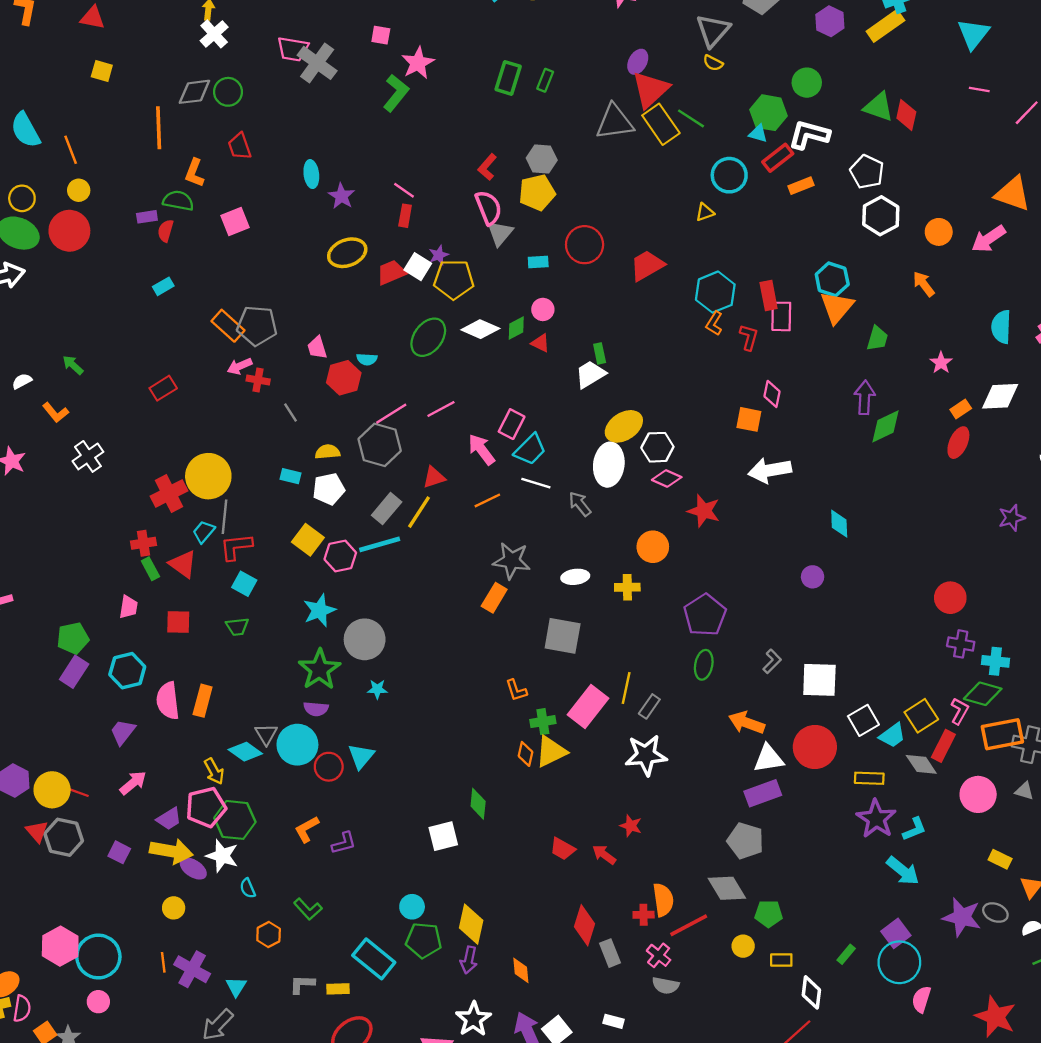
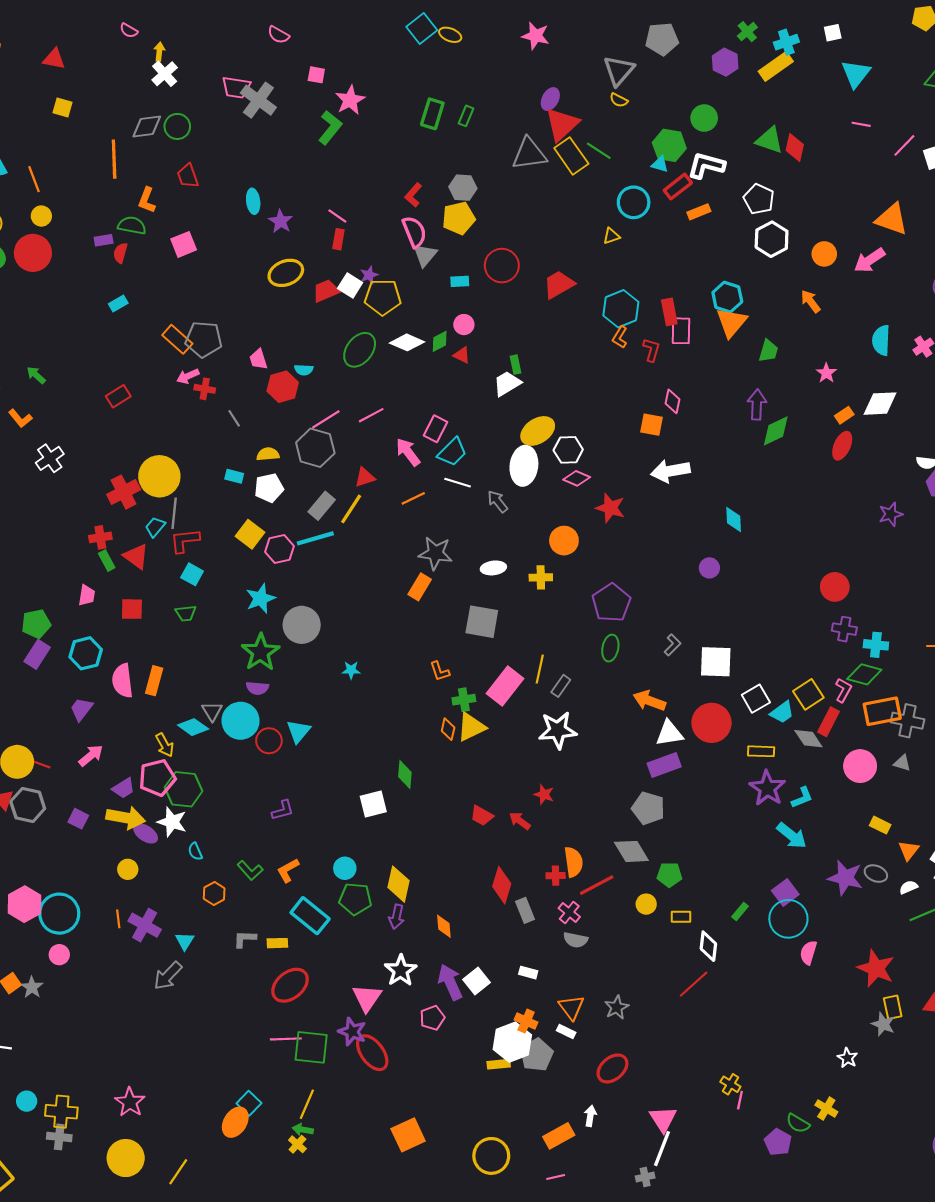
cyan star: (377, 689) -> (351, 670), moved
orange L-shape: (307, 829) -> (288, 870), moved

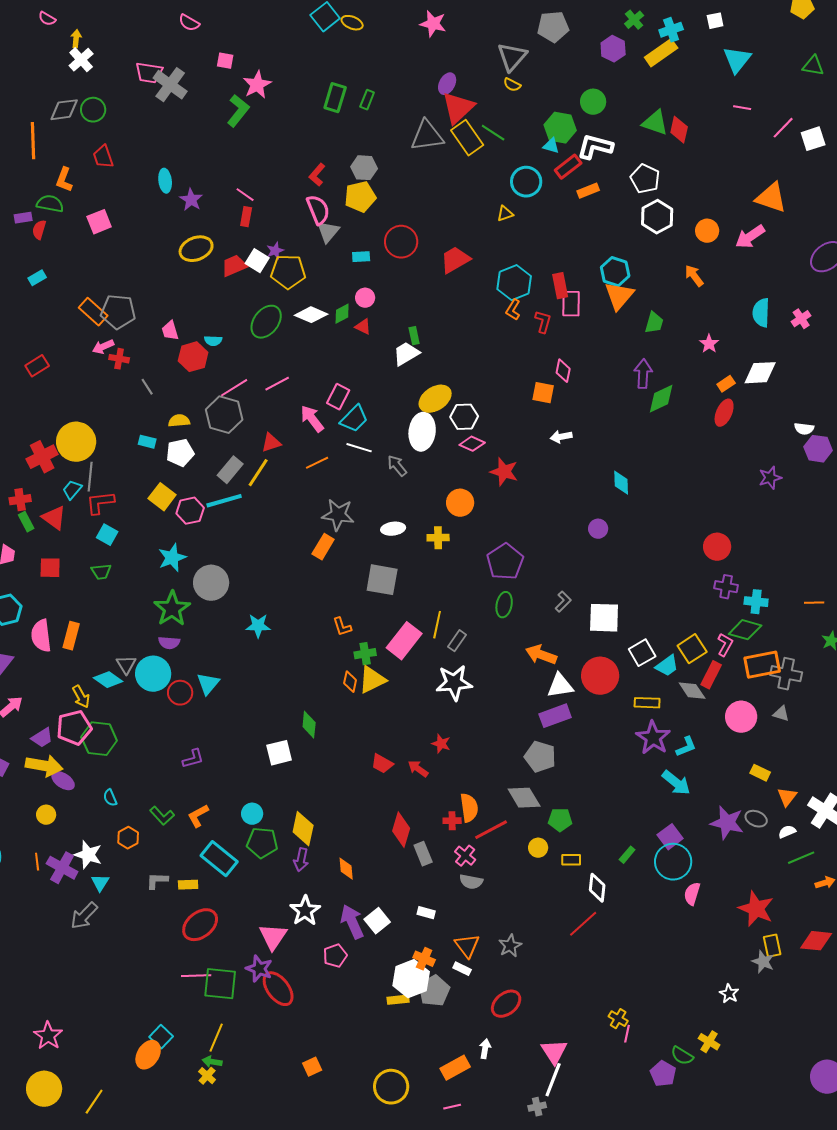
white arrow: (670, 471) -> (561, 437), size x0.6
cyan star: (351, 670) -> (258, 626), size x1.4
white star: (172, 822) -> (88, 855), moved
orange square: (408, 1135) -> (312, 1067), size x0.6

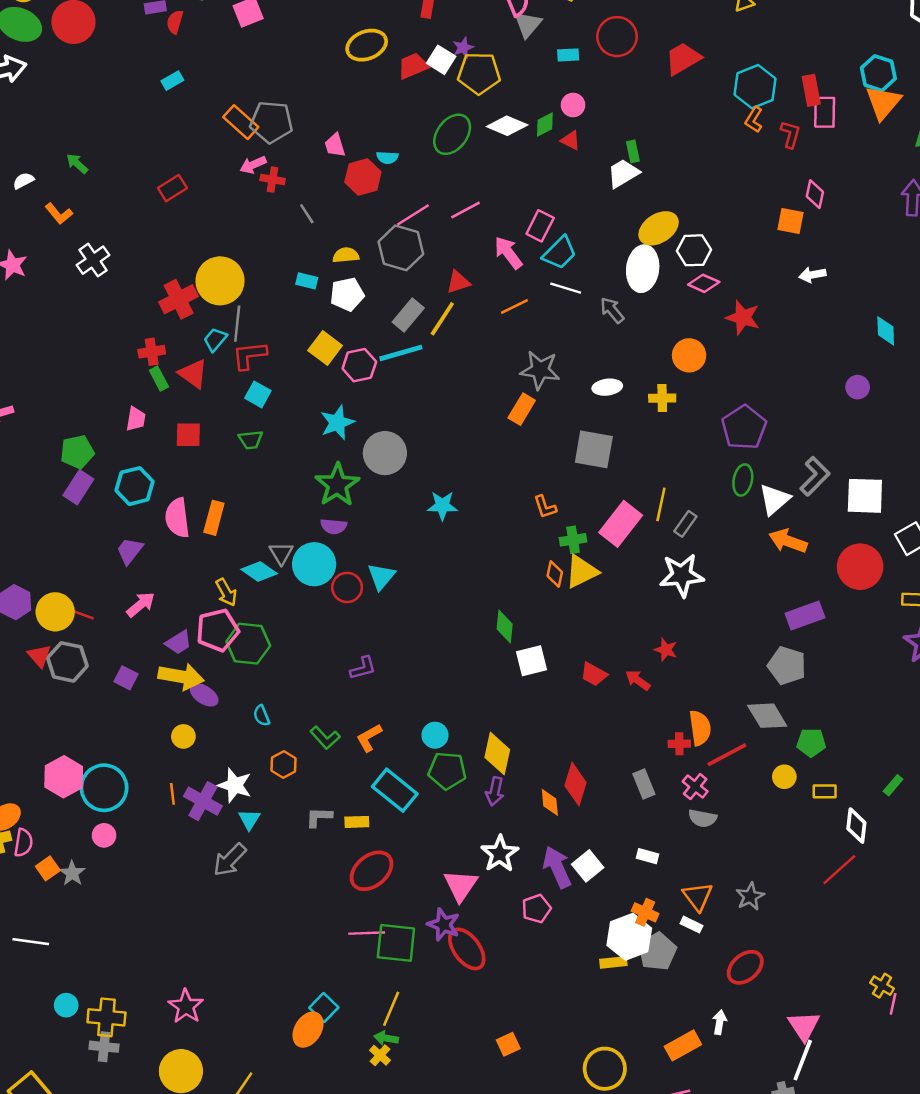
gray L-shape: (563, 602) -> (815, 476), size x1.5
white triangle: (560, 686) -> (775, 499), moved, turned -32
white square: (279, 753) -> (532, 661), moved
red diamond: (401, 830) -> (575, 784), moved

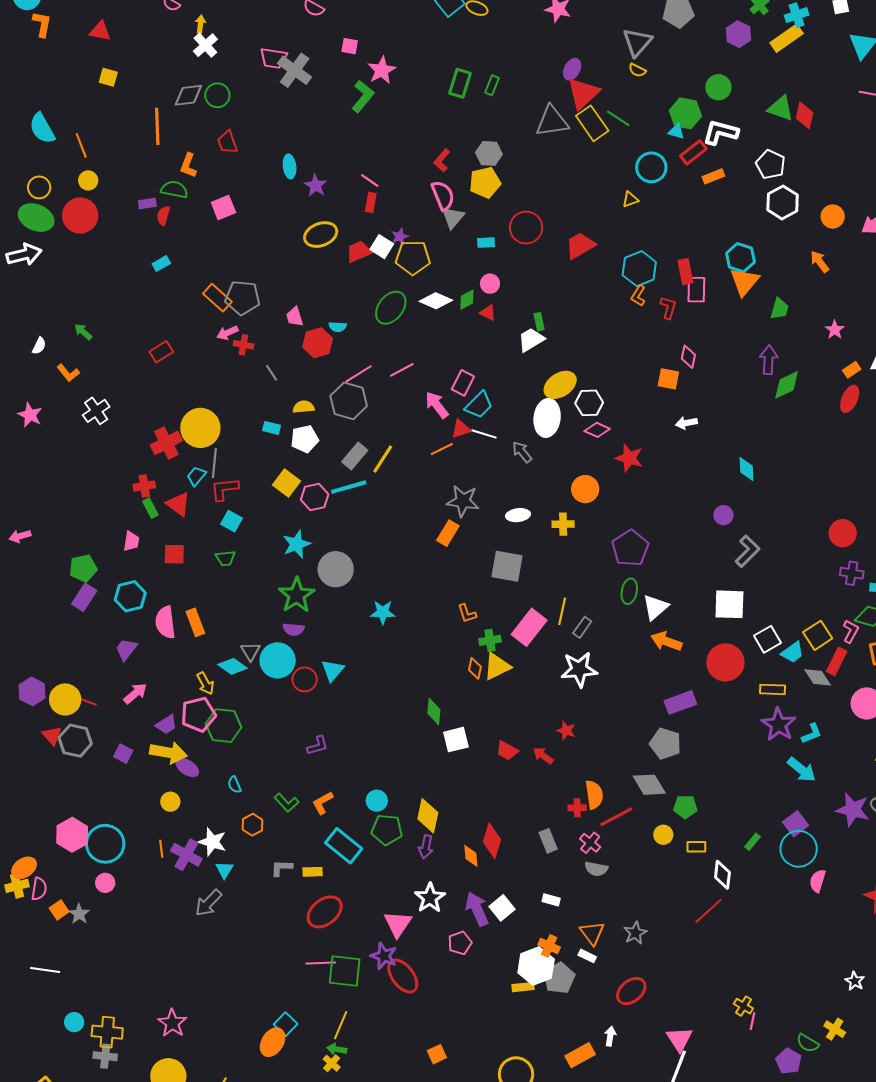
white semicircle: (23, 181) -> (39, 346), turned 144
red triangle: (458, 282) -> (461, 429), moved
gray L-shape: (815, 476) -> (747, 551), moved
orange rectangle: (214, 518) -> (195, 622), turned -36

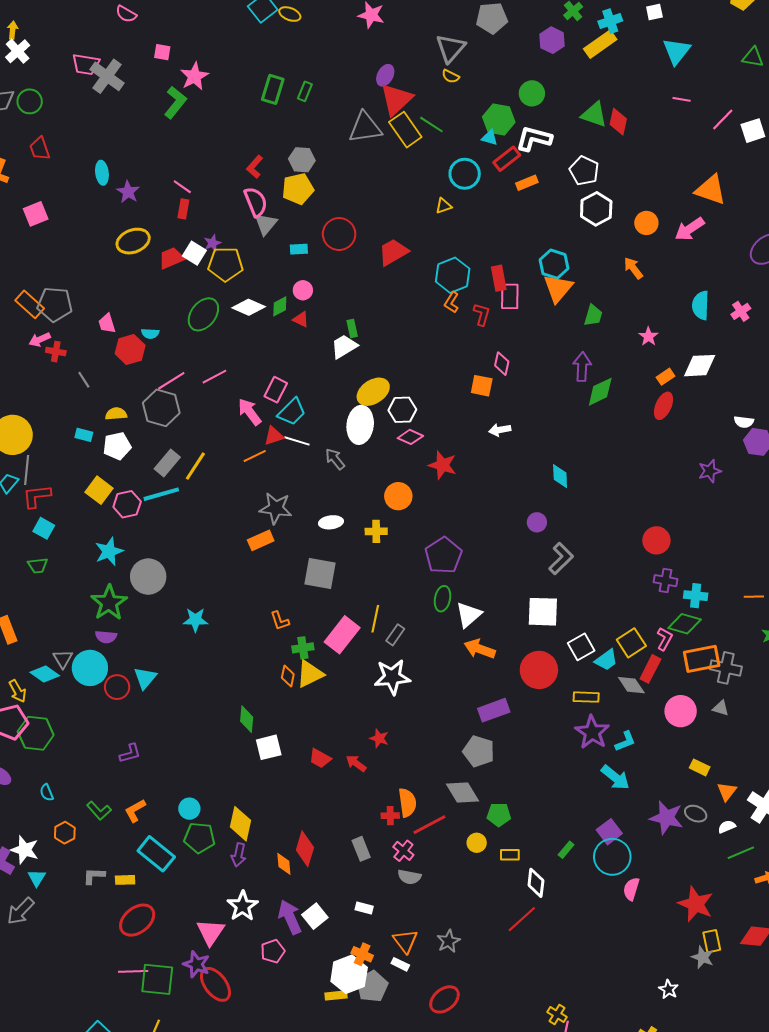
orange rectangle: (448, 533) -> (261, 540), turned 35

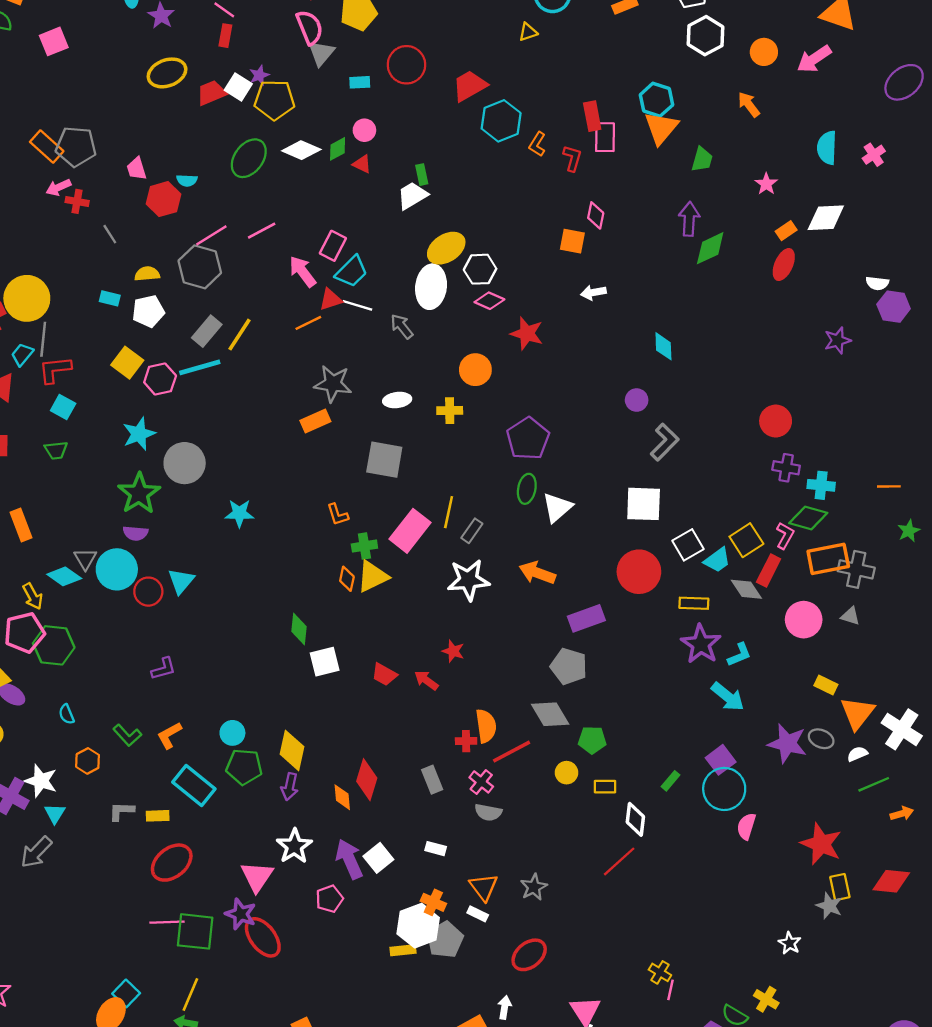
cyan hexagon: (453, 275) -> (501, 121), moved
orange arrow: (480, 649) -> (537, 573), moved
orange triangle: (727, 792) -> (857, 713), size x1.5

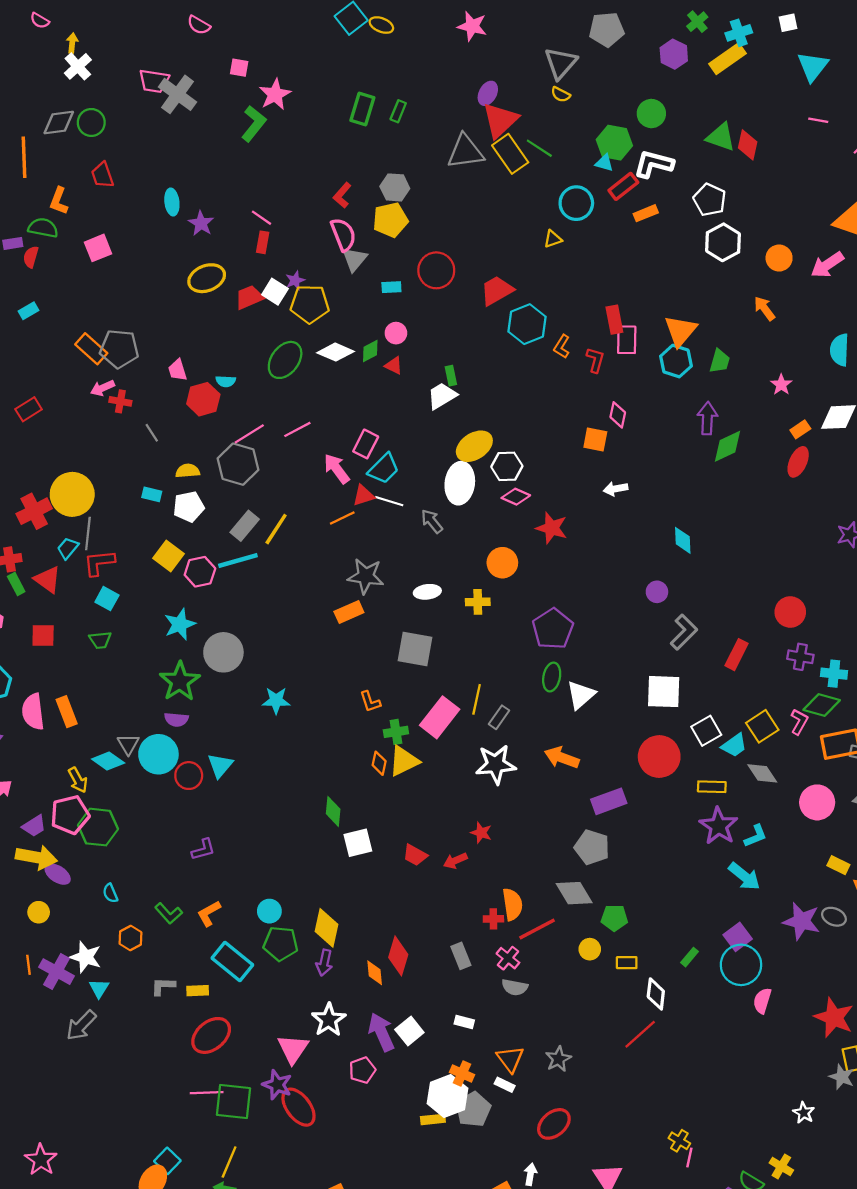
cyan hexagon: (656, 100) -> (676, 361), moved
red rectangle: (769, 571) -> (736, 655), moved
red arrow: (426, 680) -> (455, 861), turned -60

